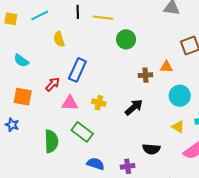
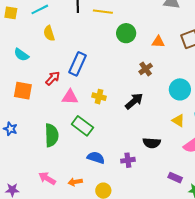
yellow semicircle: (59, 39) -> (49, 33), moved
orange triangle: (166, 67) -> (158, 42), moved
brown cross: (145, 75) -> (146, 69), turned -32
blue star: (12, 125) -> (10, 129), moved

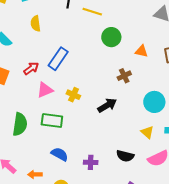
pink triangle: (70, 97) -> (45, 90), turned -36
green rectangle: (82, 126) -> (52, 120), turned -40
black semicircle: (152, 143) -> (125, 156), moved

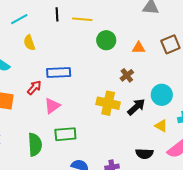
blue rectangle: (58, 59) -> (59, 72), turned 65
yellow cross: (73, 95) -> (108, 103), moved, size x1.6
black arrow: (107, 105) -> (136, 107), moved

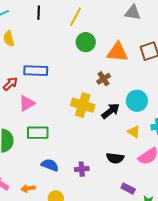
yellow line: (82, 19) -> (76, 17), moved, turned -72
orange triangle: (139, 48) -> (117, 52), size x1.6

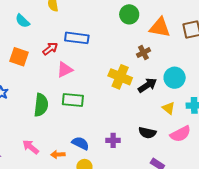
blue semicircle: (50, 165) -> (80, 143), moved

